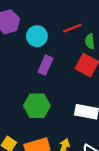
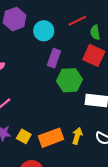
green hexagon: (37, 106) -> (69, 80), moved

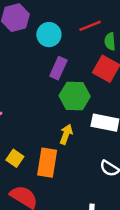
yellow arrow: (77, 136) -> (66, 134), moved
orange rectangle: (51, 138) -> (47, 163), turned -65

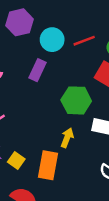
red line: (90, 26) -> (84, 41), moved
purple rectangle: (58, 68) -> (38, 70), moved

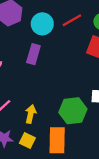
green hexagon: (76, 100) -> (73, 111), moved
yellow arrow: (67, 138) -> (31, 114), moved

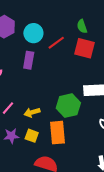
red line: (72, 20) -> (56, 43), moved
yellow arrow: (31, 114) -> (32, 112), turned -112

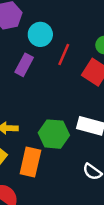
red line: (56, 43) -> (64, 55), turned -48

